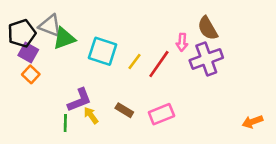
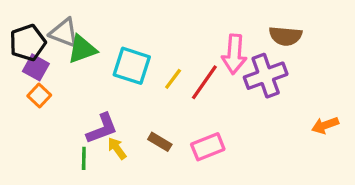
brown semicircle: (208, 28) -> (285, 36), moved, turned -55
pink arrow: (182, 42) -> (234, 54), size x1.6
orange arrow: (252, 122) -> (325, 125), moved

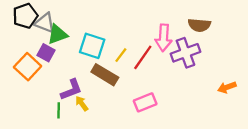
black pentagon: (28, 43) -> (25, 16), moved
purple square: (36, 67) -> (46, 53), moved
orange square: (39, 96) -> (28, 67), size x1.6
brown rectangle: (160, 142) -> (105, 75), moved, size x1.6

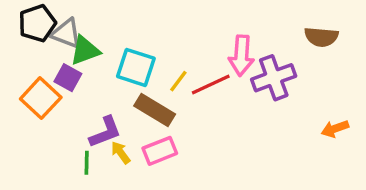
brown semicircle: (199, 25) -> (321, 37), moved
red line: (143, 57) -> (211, 84), turned 30
pink rectangle: (145, 102) -> (160, 151), moved

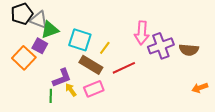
brown semicircle: (321, 37) -> (189, 50), moved
red line: (211, 84) -> (124, 68), moved
orange arrow: (335, 129) -> (200, 88), moved

